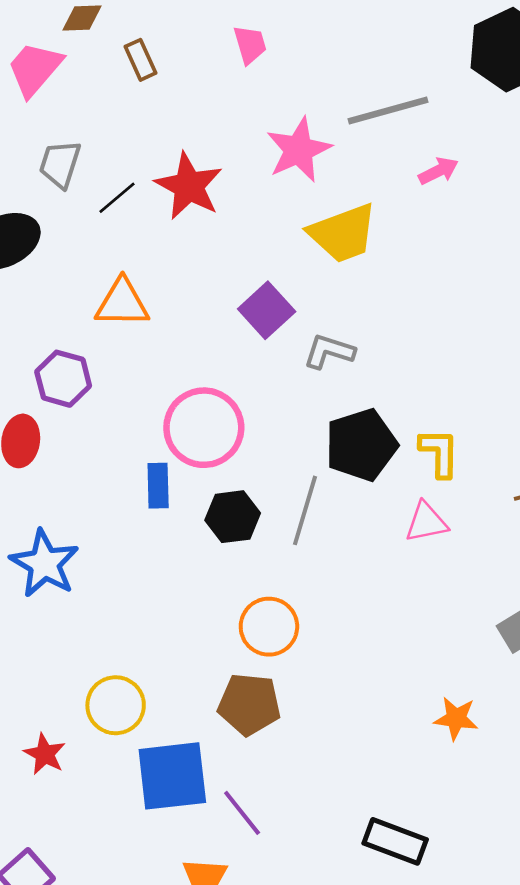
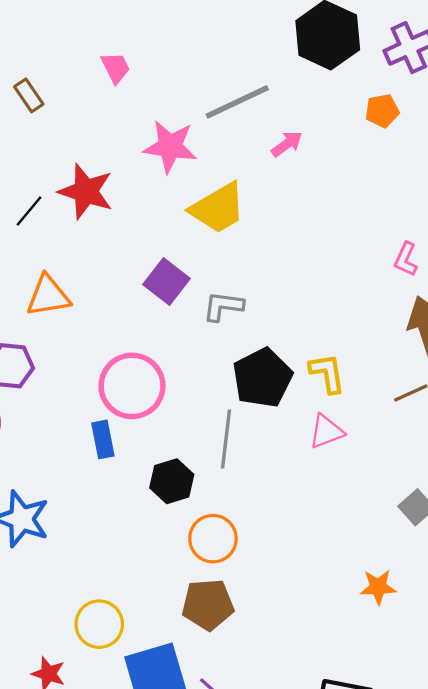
pink star: (299, 150) -> (170, 146), turned -30
black hexagon: (233, 517) -> (172, 481), moved

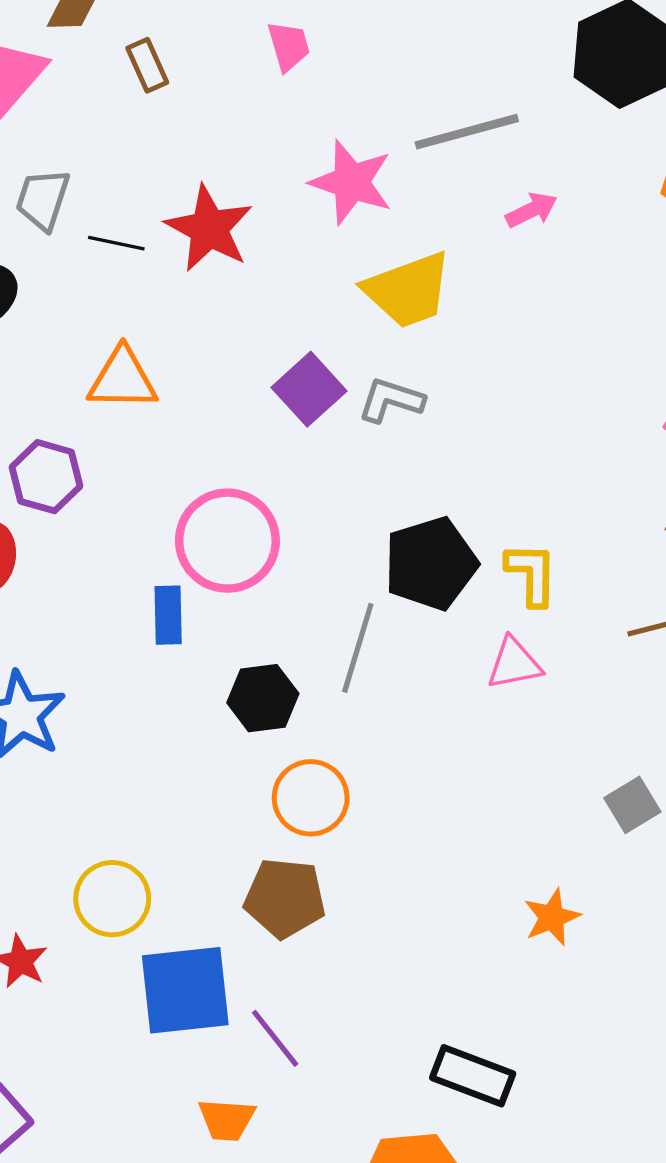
black line: (29, 211) -> (116, 243), turned 52
gray L-shape: (223, 306) -> (391, 400), moved
orange star: (378, 587) -> (552, 917), turned -30

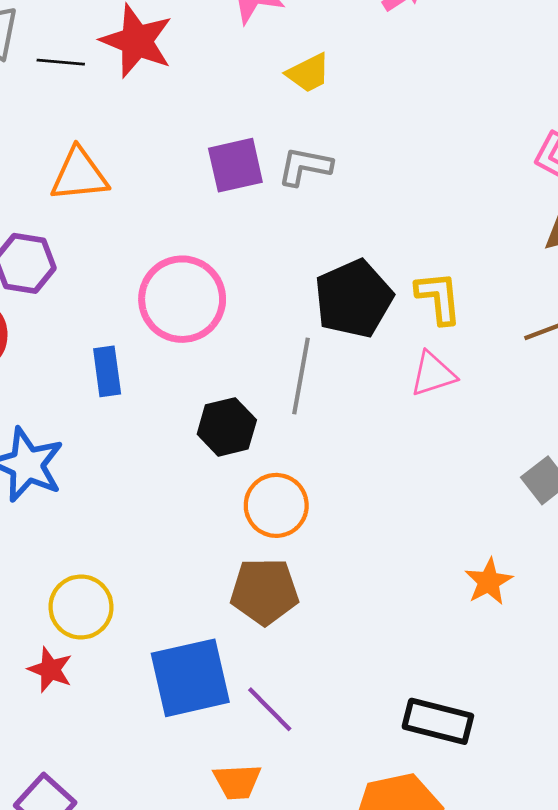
yellow trapezoid: (408, 290) -> (308, 73), size x0.6
purple square: (309, 389) -> (235, 165), turned 36
blue rectangle: (168, 615) -> (107, 371), moved
yellow circle: (112, 899) -> (81, 607), moved

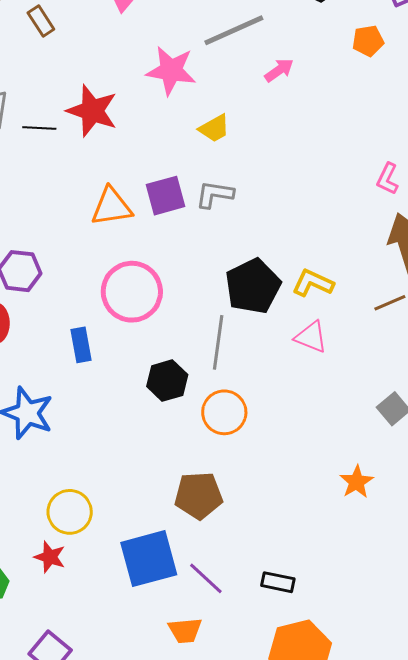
orange triangle: (79, 175) -> (112, 207), moved
yellow L-shape: (439, 298) -> (313, 283), turned -57
pink triangle: (433, 374) -> (311, 337), turned 42
orange circle: (276, 505) -> (224, 412), moved
black rectangle: (438, 721) -> (278, 582), moved, size x0.7

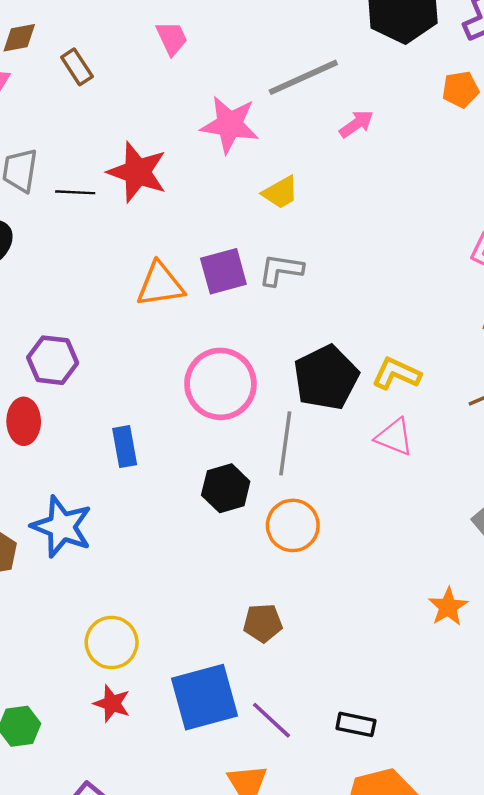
pink circle: (132, 292) -> (220, 384), moved
brown pentagon: (199, 495) -> (263, 623), size x0.7
red star: (50, 557) -> (112, 703), moved

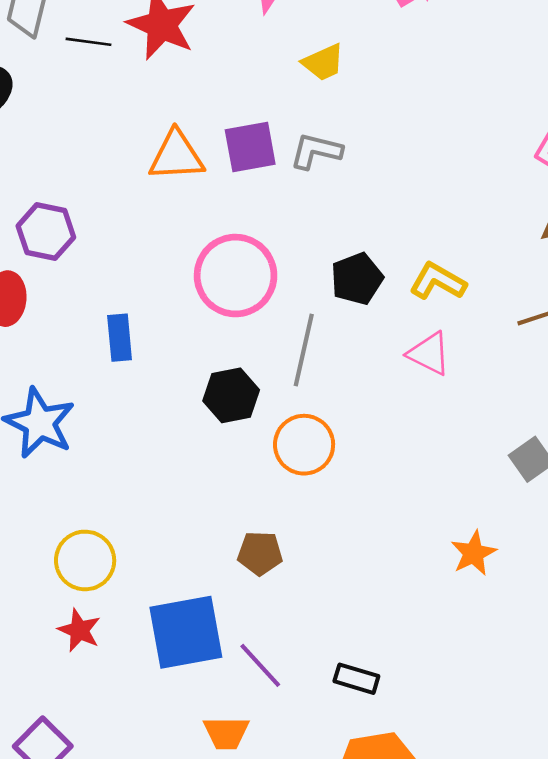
black pentagon: (326, 377) -> (357, 279), size x0.7

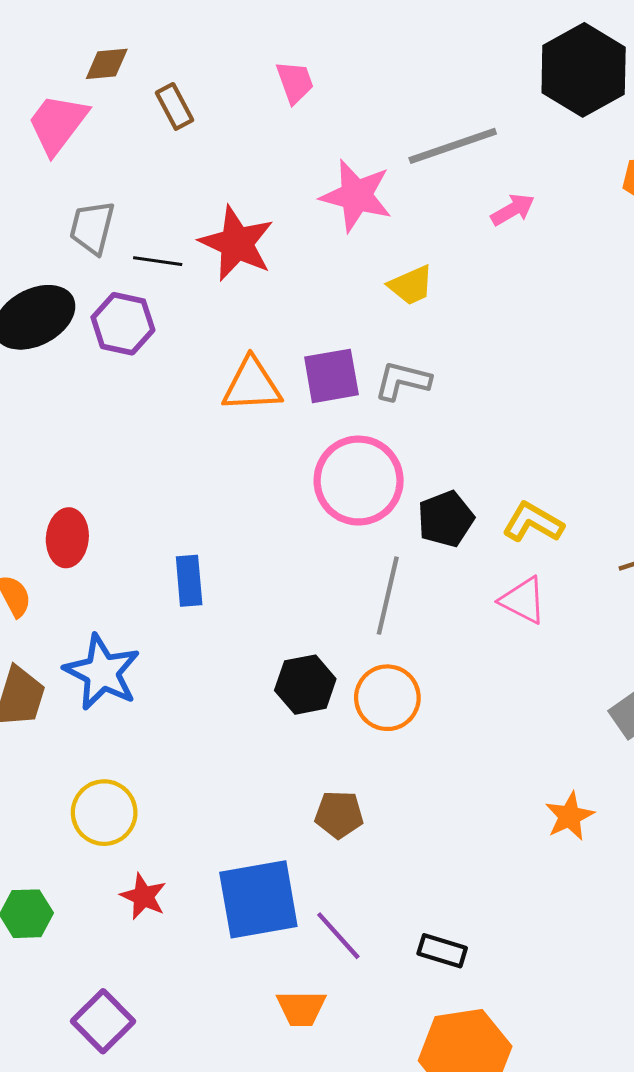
purple hexagon: (46, 232) -> (123, 324), moved
pink circle: (236, 276) -> (359, 481), moved
black hexagon: (231, 395) -> (305, 685), moved
yellow circle: (85, 560) -> (104, 813), moved

